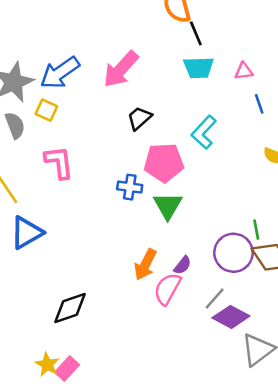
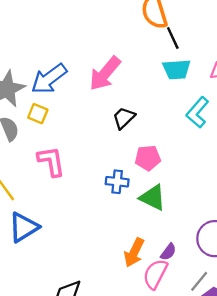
cyan L-shape: (204, 132) -> (197, 112), moved
pink pentagon: (164, 163) -> (148, 158), size x0.7
green triangle: (168, 206) -> (153, 197), turned -32

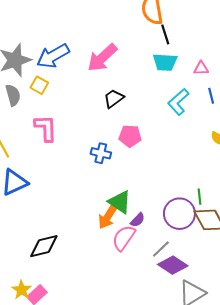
green triangle: (153, 197) -> (120, 202), moved

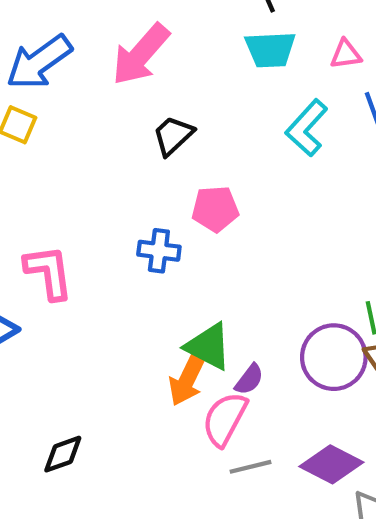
pink L-shape: (46, 128) -> (49, 272), moved
black diamond: (44, 246) -> (63, 454), size x0.7
gray line: (161, 249) -> (251, 467), moved, turned 36

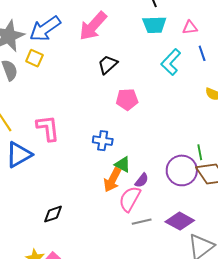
blue cross: (159, 251) -> (103, 141), moved
green triangle: (208, 347) -> (123, 164), size x0.7

